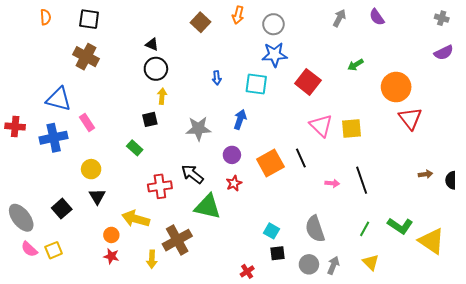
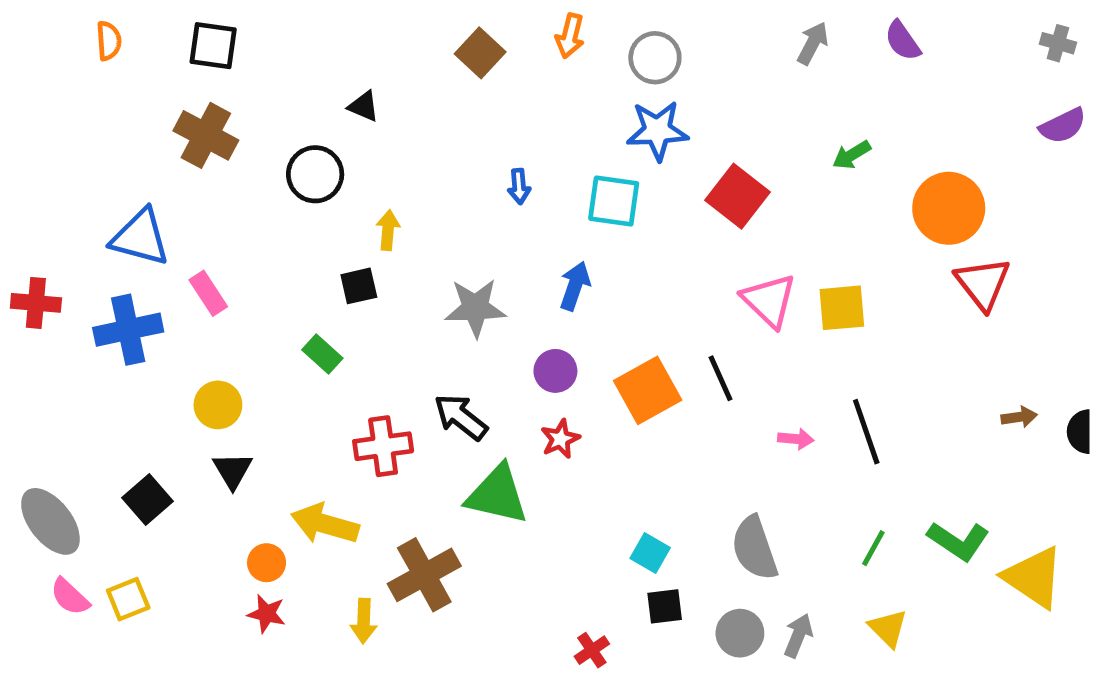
black circle: (156, 69) -> (315, 174), moved

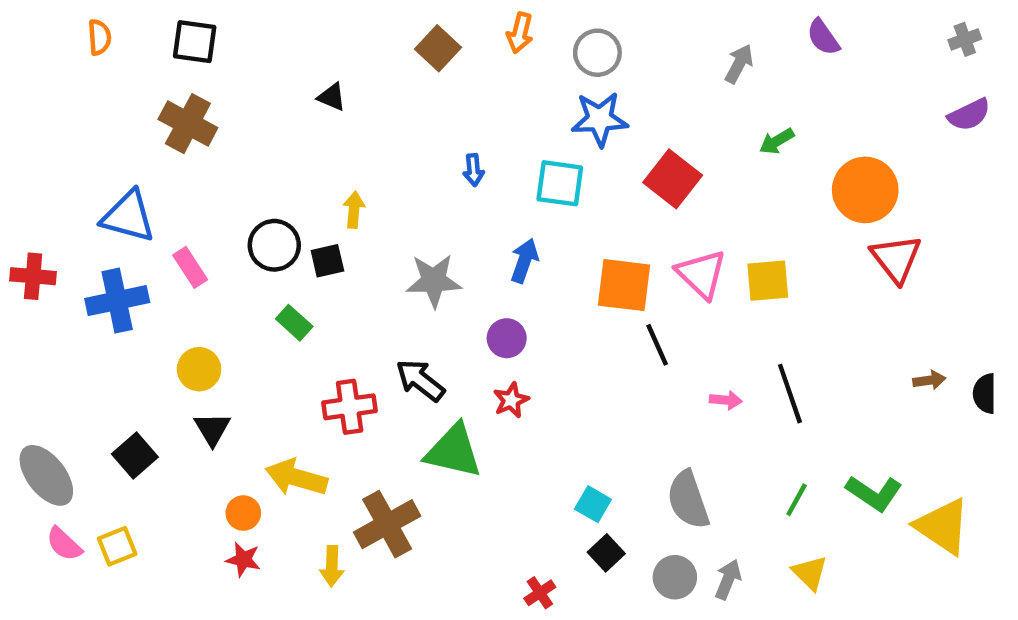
gray arrow: (813, 43) -> (739, 64), moved
gray cross: (1058, 43) -> (965, 39), turned -36
black circle: (315, 174) -> (274, 245), moved
orange square: (648, 390) -> (624, 285), moved, turned 36
black square: (665, 606) -> (606, 553), turned -36

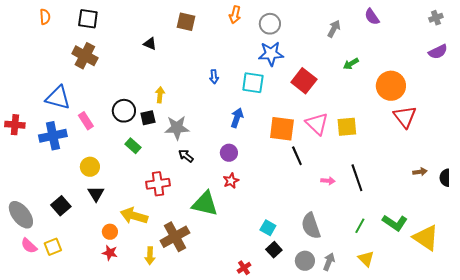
brown square: (438, 48) -> (186, 22), moved, turned -30
gray star: (434, 281) -> (177, 128), moved
black arrow: (420, 380) -> (186, 156), moved, size x0.7

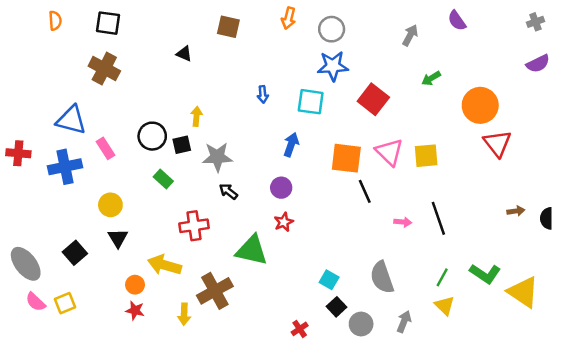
yellow triangle: (366, 259) -> (445, 306), moved
gray circle: (305, 261) -> (361, 324), moved

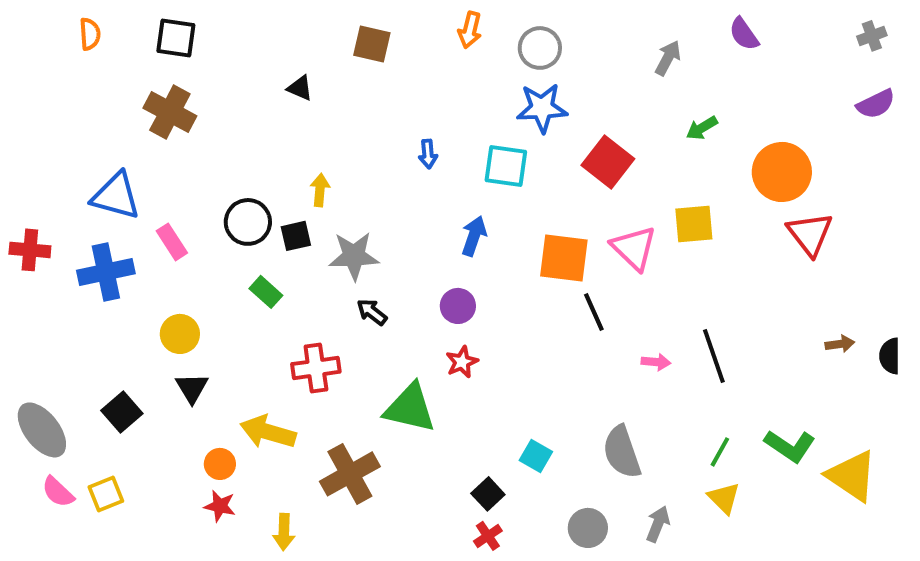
yellow square: (426, 156) -> (694, 224), moved
black square: (336, 307) -> (488, 494), moved
yellow arrow: (184, 314) -> (284, 532), moved

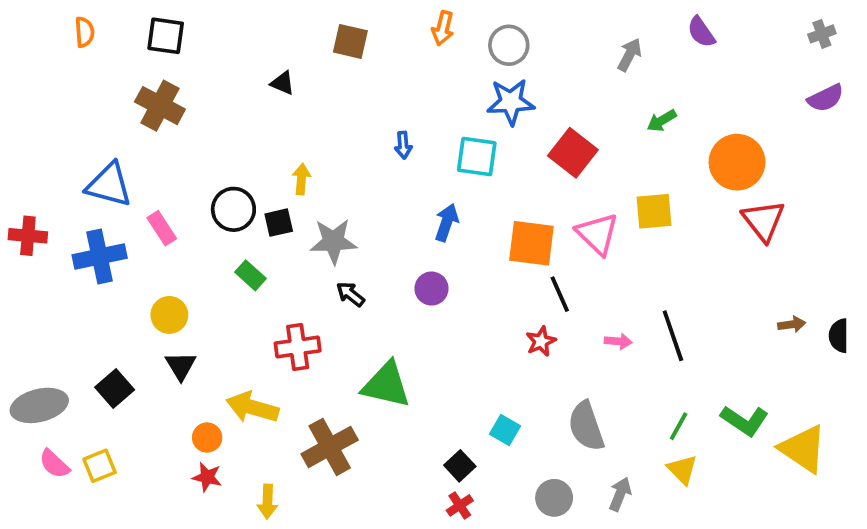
red star: (462, 362) -> (541, 341), moved
gray ellipse: (42, 430) -> (39, 405), turned -66

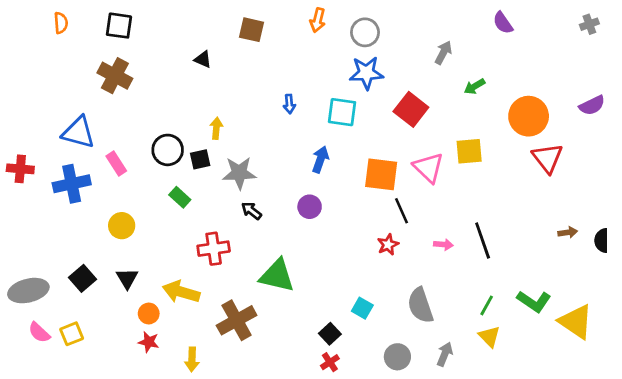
gray arrow: (630, 55) -> (443, 53), moved
purple semicircle: (826, 98) -> (592, 105), moved
black triangle: (181, 366) -> (127, 278), moved

